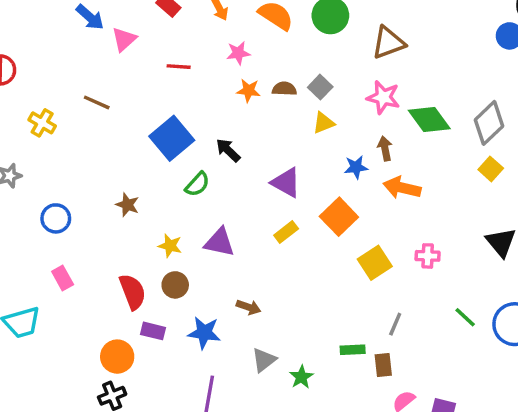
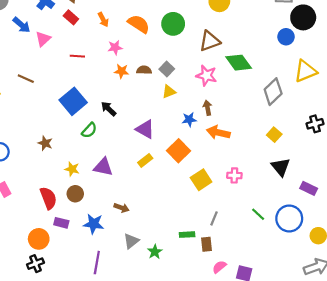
green diamond: (429, 119) -> (239, 63), moved
yellow square: (491, 169) -> (274, 135), moved

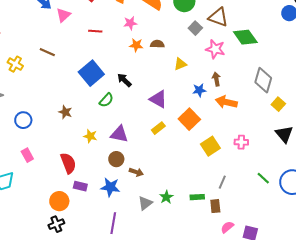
brown triangle: (210, 41) -> (218, 17), turned 40
gray square: (167, 69) -> (195, 28), moved
gray diamond: (273, 92) -> (263, 80), moved, turned -30
brown circle: (75, 194) -> (116, 159), moved
green star: (155, 252) -> (166, 197), moved

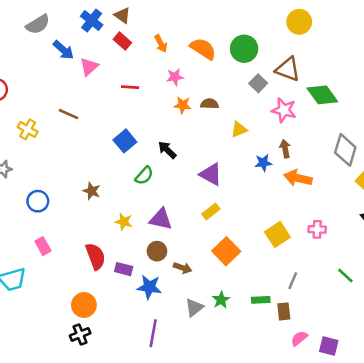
blue square: (91, 73) -> (125, 141), size x0.7
orange square: (189, 119) -> (226, 251), moved
purple rectangle: (80, 186) -> (124, 269), moved

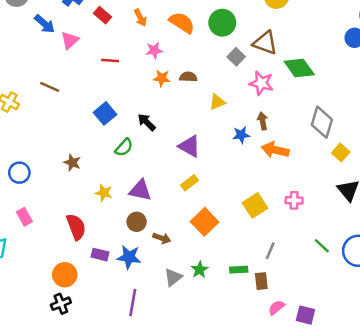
purple rectangle: (124, 269) -> (100, 255), moved

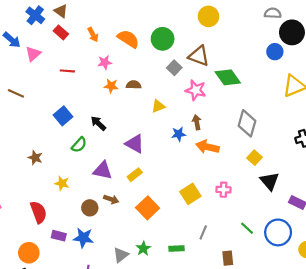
yellow square: (341, 152) -> (255, 158), moved
purple triangle: (140, 190) -> (103, 170), moved
brown arrow: (162, 238) -> (111, 199), moved
brown rectangle: (261, 281) -> (228, 258), moved

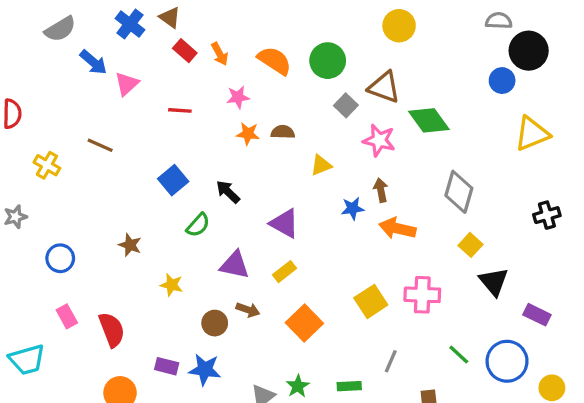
red rectangle: (61, 32) -> (185, 51), moved
pink cross: (223, 190) -> (422, 295), size x1.5
red semicircle: (38, 212) -> (112, 330), moved

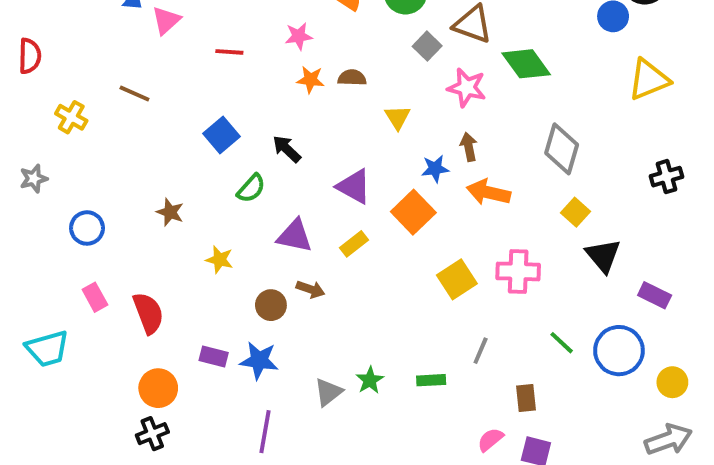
yellow triangle: (321, 165) -> (398, 117), turned -40
orange square: (304, 323) -> (413, 212), moved

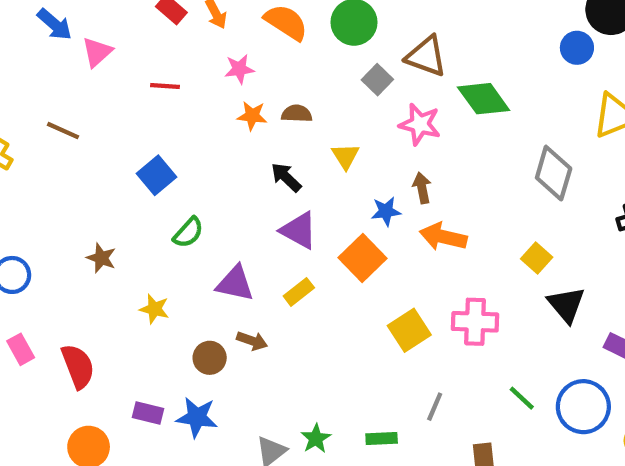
black arrow: (287, 149) -> (286, 177), moved
gray diamond: (562, 149) -> (554, 173), moved

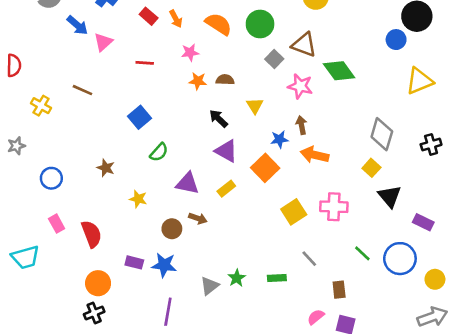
gray diamond: (554, 173) -> (382, 134), moved
gray line: (435, 407) -> (309, 259), turned -66

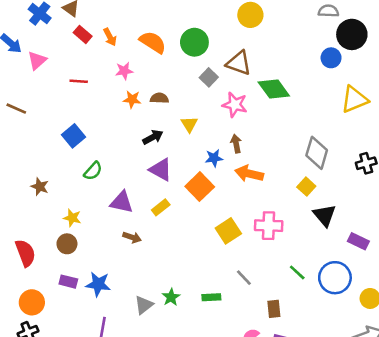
black arrow: (219, 119) -> (153, 137), turned 108
brown circle: (172, 229) -> (67, 244), moved

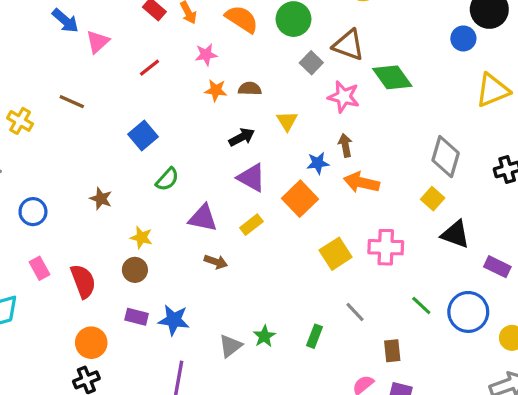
red line: (79, 81) -> (149, 68), turned -42
black triangle: (325, 215) -> (455, 234), turned -30
green rectangle: (211, 297) -> (315, 336), turned -66

